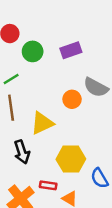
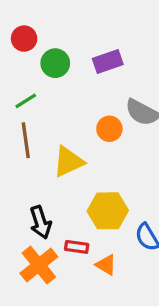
black arrow: (22, 152) -> (40, 222), moved

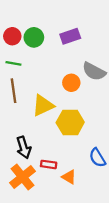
red circle: (24, 39) -> (12, 36), moved
green line: (26, 101) -> (13, 63), turned 42
yellow hexagon: (108, 211) -> (70, 122), moved

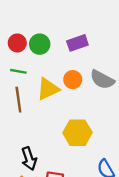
orange circle: (71, 83) -> (73, 80), moved
yellow triangle: (43, 105) -> (48, 89), moved

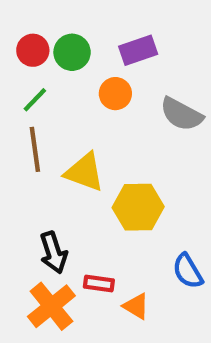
green line: (18, 71) -> (35, 100), turned -56
orange circle: (73, 80) -> (115, 94), moved
yellow triangle: (48, 89) -> (84, 172), moved, turned 45

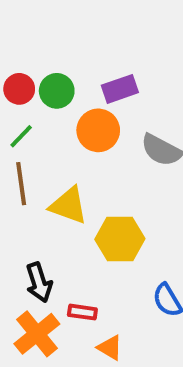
orange circle: (115, 94) -> (98, 130), size x1.4
orange triangle: (136, 306) -> (110, 348), moved

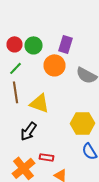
purple rectangle: (120, 89) -> (66, 44), turned -54
yellow hexagon: (120, 239) -> (82, 123), moved
black arrow: (39, 282) -> (28, 131), moved, turned 54

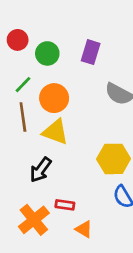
red circle: (14, 44) -> (18, 40), moved
orange circle: (54, 65) -> (54, 98), moved

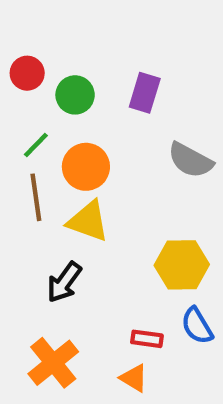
red rectangle: (65, 205) -> (147, 339), moved

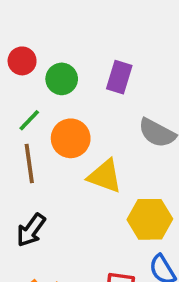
yellow triangle: (88, 221) -> (105, 176), moved
black arrow: (64, 282) -> (31, 230), moved

